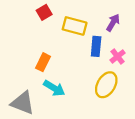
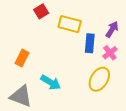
purple arrow: (113, 23) -> (112, 29), moved
orange rectangle: (43, 62) -> (22, 58), moved

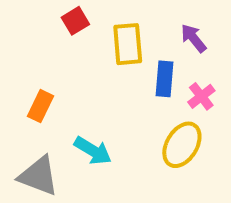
yellow rectangle: (70, 24) -> (128, 44), turned 70
purple arrow: (112, 29) -> (194, 38), moved, turned -70

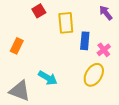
purple arrow: (194, 38) -> (106, 13), moved
orange rectangle: (40, 106) -> (17, 46), moved

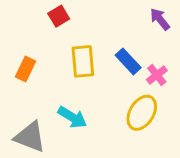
yellow rectangle: (66, 23) -> (83, 61), moved
blue rectangle: (85, 41) -> (128, 61), turned -48

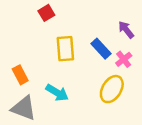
purple arrow: (160, 19) -> (126, 30), moved
orange rectangle: (25, 69) -> (20, 75), moved, turned -54

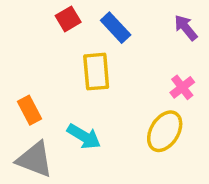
purple arrow: (126, 30) -> (186, 28), moved
blue rectangle: (101, 49) -> (116, 28), moved

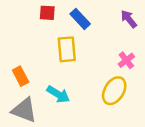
red square: (68, 19) -> (47, 13), turned 35

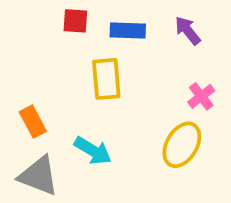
blue rectangle: (80, 19) -> (128, 31), turned -45
purple arrow: (129, 19) -> (188, 31), moved

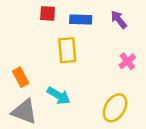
yellow ellipse: (182, 145) -> (115, 108), moved

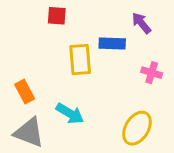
blue rectangle: (81, 20) -> (112, 43), moved
pink cross: (127, 61) -> (152, 73), turned -35

